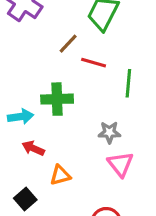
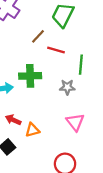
gray star: (109, 132) -> (67, 87), moved
red arrow: (33, 148) -> (13, 120), moved

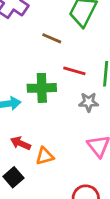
brown line: (38, 36) -> (52, 38), turned 70
red line: (56, 50) -> (74, 71), moved

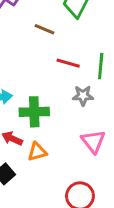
green cross: (42, 88) -> (34, 112), moved

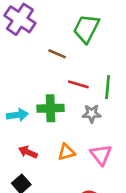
green cross: (34, 112) -> (50, 108), moved
orange triangle: (37, 152) -> (66, 152), moved

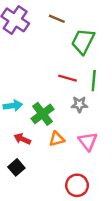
green trapezoid: (86, 29) -> (83, 41), moved
brown line: (57, 54) -> (57, 19), moved
green cross: (50, 108) -> (43, 114), moved, turned -35

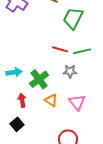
green line: (94, 81) -> (82, 51), turned 72
red arrow: (22, 139) -> (22, 100), turned 56
orange triangle: (57, 139) -> (51, 100), turned 48

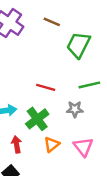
red line: (60, 49) -> (46, 87), moved
orange triangle: (51, 100) -> (52, 144), turned 48

